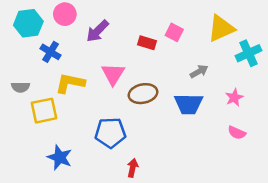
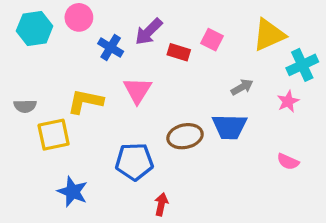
purple arrow: (97, 31) -> (149, 32), moved
blue cross: (51, 52) -> (111, 48), moved
brown ellipse: (143, 94) -> (185, 136), moved
pink star: (234, 97) -> (288, 101), moved

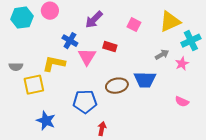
blue cross: (111, 48) -> (70, 41), moved
red rectangle: (179, 52) -> (110, 47), moved
gray arrow: (242, 87) -> (162, 55), moved

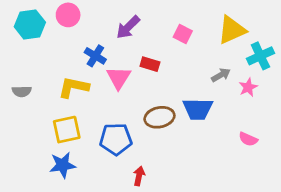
yellow square: (34, 85) -> (67, 130), moved
blue star: (46, 121) -> (63, 165), turned -30

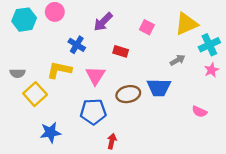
pink triangle: (119, 78) -> (95, 75), moved
pink star: (248, 87) -> (212, 70), moved
yellow square: (67, 130) -> (35, 94), moved, turned -30

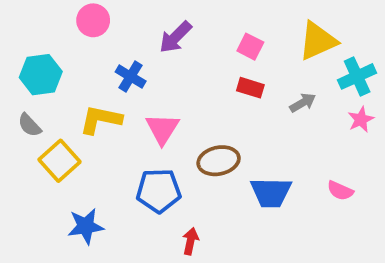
cyan hexagon: (24, 20) -> (41, 75), moved
red rectangle: (121, 51) -> (250, 88), moved
gray semicircle: (18, 73) -> (30, 125), turned 48
blue trapezoid: (159, 88) -> (271, 193), moved

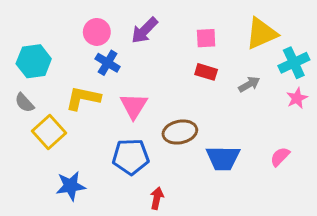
pink circle: (93, 20) -> (97, 32), moved
pink square: (250, 47) -> (206, 38), turned -30
pink semicircle: (340, 191) -> (280, 157), turned 110

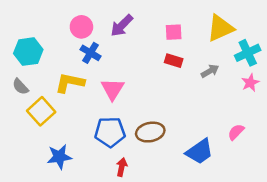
brown ellipse: (180, 132) -> (150, 132), moved
blue trapezoid: (223, 158) -> (200, 152), moved, turned -36
red arrow: (157, 198) -> (122, 167), moved

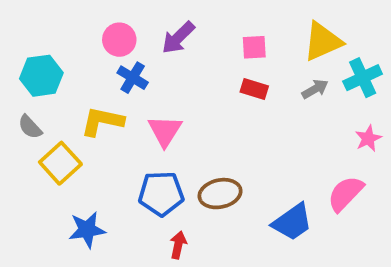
gray arrow: (210, 71) -> (315, 89), moved
pink star: (250, 83) -> (368, 138), moved
pink semicircle: (236, 132) -> (345, 194), size x1.5

